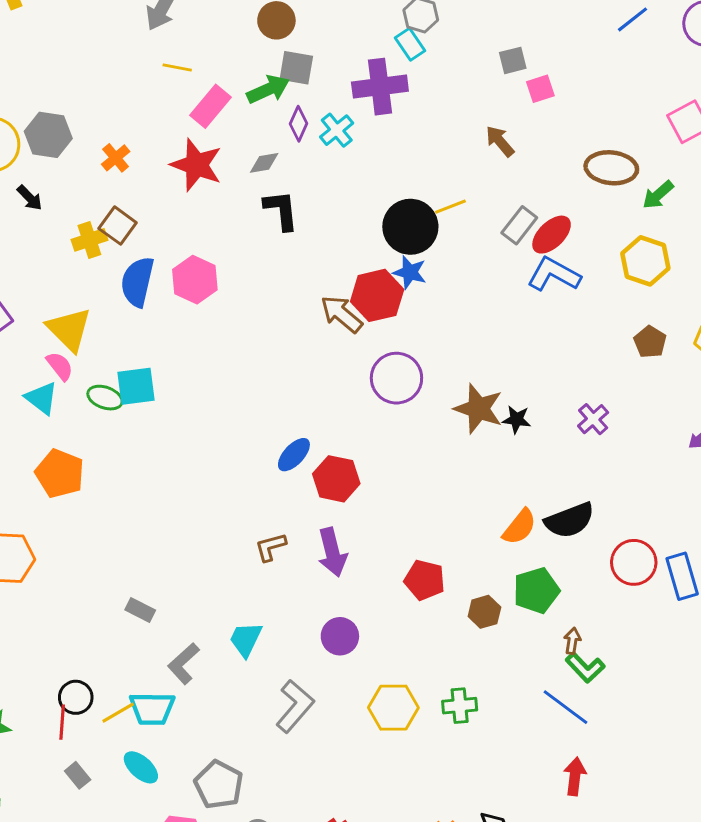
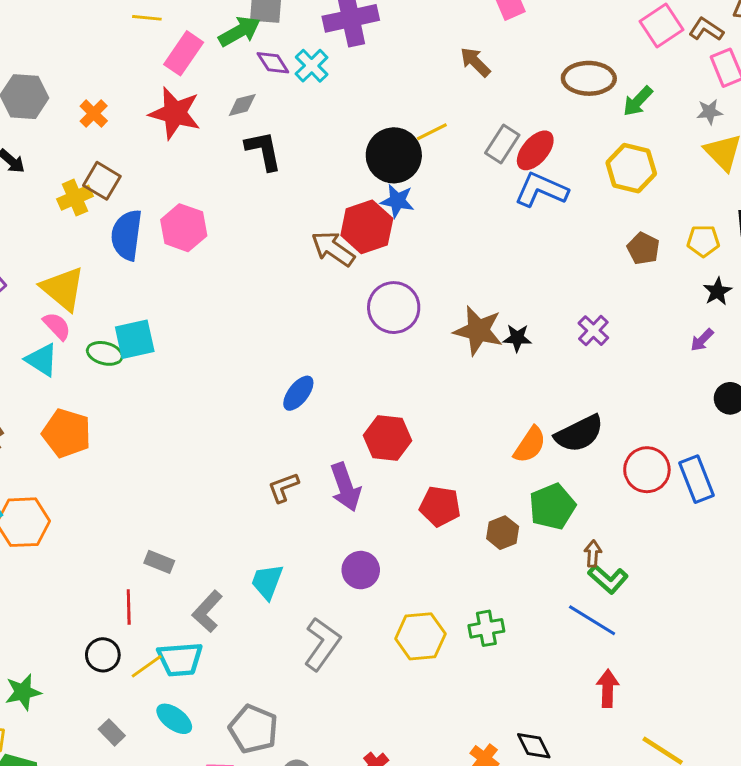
purple diamond: (299, 124) -> (273, 63), turned -52
red hexagon: (336, 479) -> (387, 438), moved
red line: (62, 722) -> (129, 607), moved

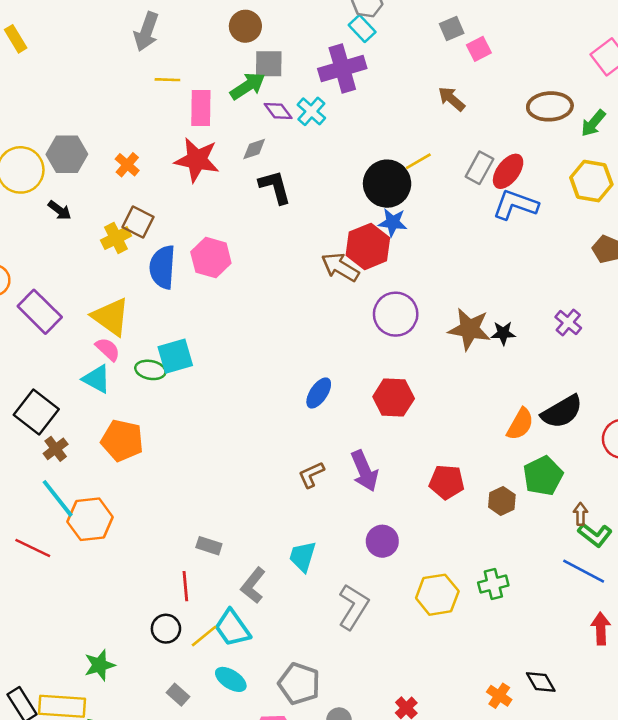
pink rectangle: (184, 53) -> (201, 108), turned -30
red hexagon: (387, 438) -> (394, 398), moved
cyan trapezoid: (180, 659) -> (232, 628), turned 63

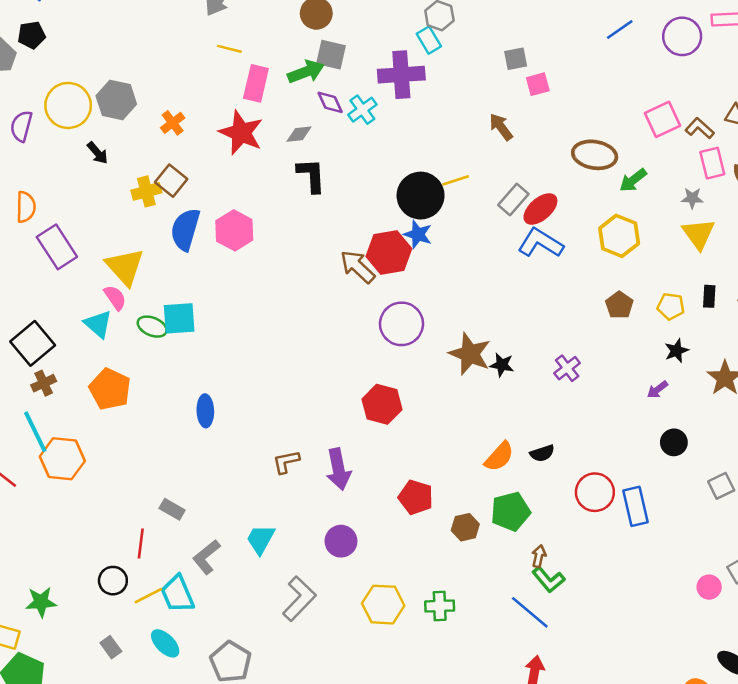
blue ellipse: (319, 393) -> (205, 411), moved, turned -48
black semicircle: (562, 412) -> (542, 453), size x0.6

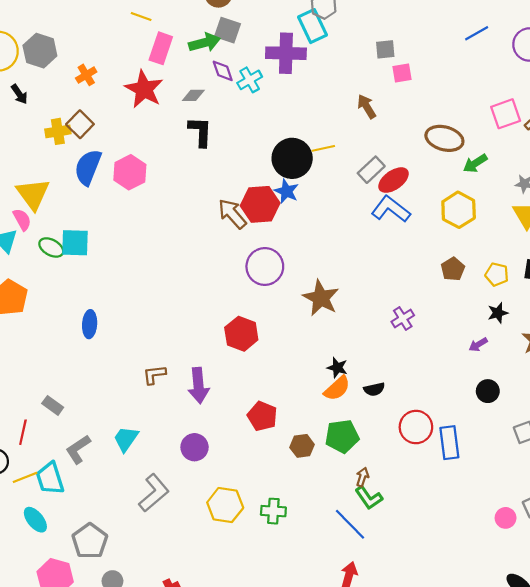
cyan rectangle: (429, 40) -> (313, 26), size x1.4
black star: (502, 365) -> (337, 368), moved

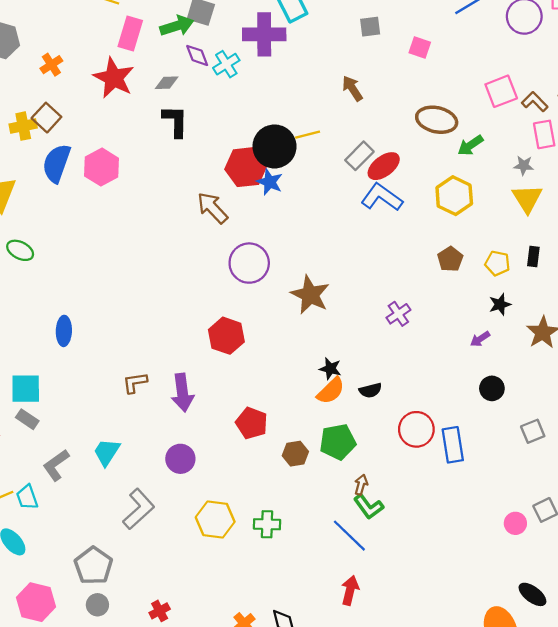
pink square: (402, 73) -> (420, 47), moved, turned 30
red hexagon: (260, 204) -> (246, 167), moved
cyan square: (75, 243) -> (26, 389), moved
cyan trapezoid: (50, 478) -> (27, 497), size x0.7
gray pentagon: (90, 541) -> (93, 566), moved

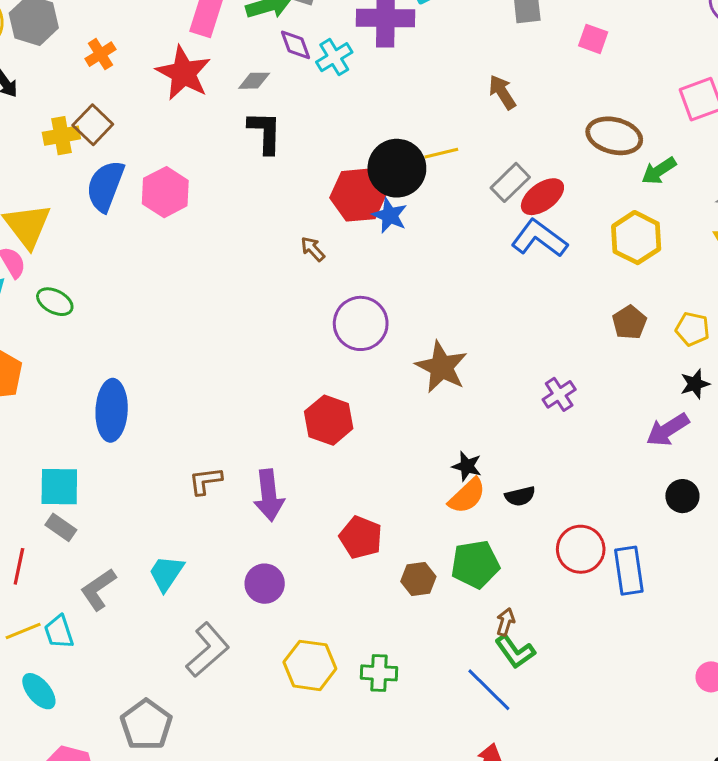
brown arrow: (212, 208) -> (313, 249), size x0.6
blue ellipse: (64, 331) -> (112, 410), size x1.5
purple arrow: (480, 339) -> (668, 430), size x1.6

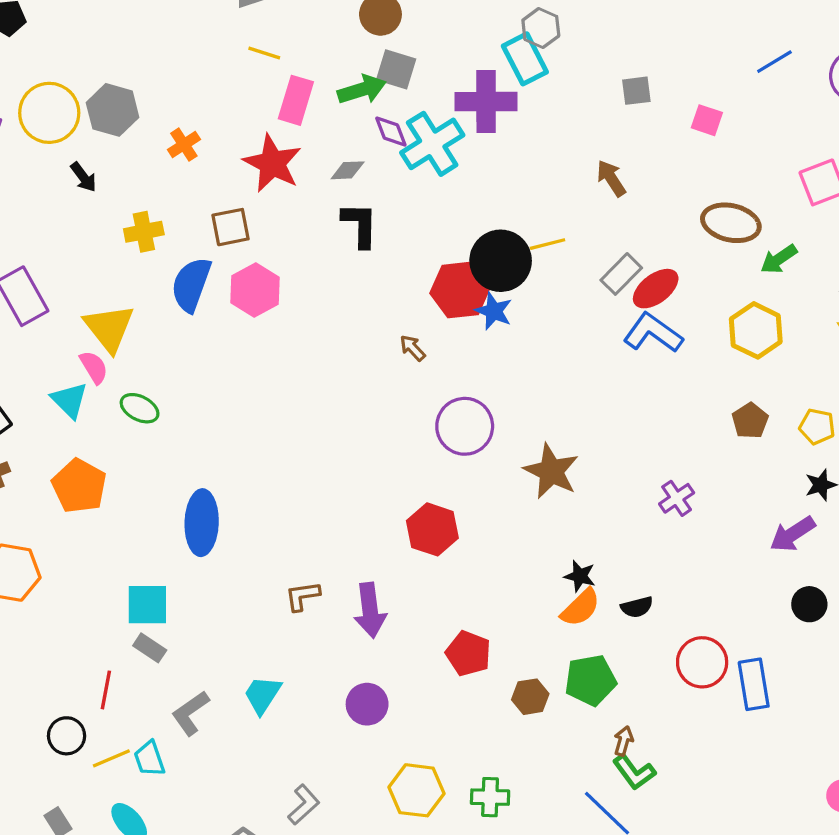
cyan cross: (334, 57) -> (432, 144), size x1.6
brown square: (93, 125) -> (231, 227), moved, turned 36
gray L-shape: (208, 650) -> (304, 805), moved, size x0.7

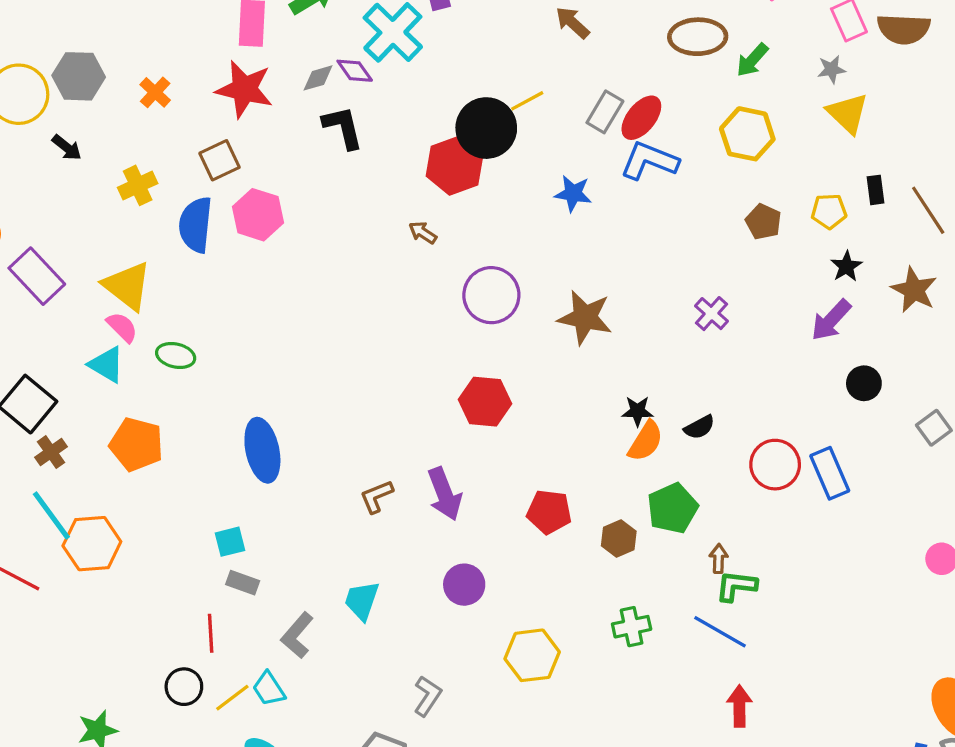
purple diamond: (391, 132) -> (355, 71), moved
blue star: (494, 311) -> (573, 193), moved
cyan square: (147, 605) -> (230, 542), size x0.7
green L-shape: (634, 772) -> (736, 586), turned 147
green cross: (490, 797) -> (632, 627), moved

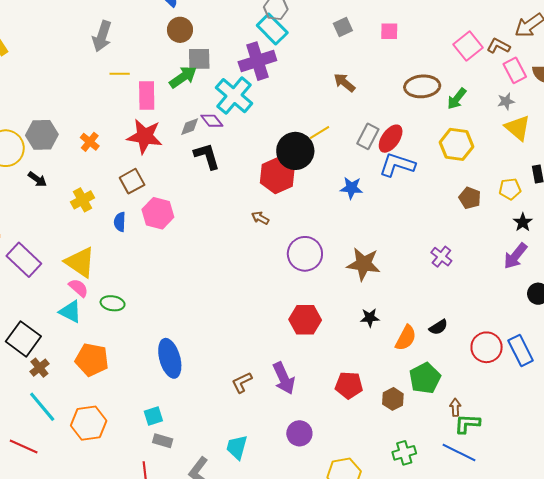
blue semicircle: (196, 225) -> (120, 222), size x0.6
black star: (637, 411) -> (370, 318), moved
orange hexagon: (92, 544) -> (89, 423), moved

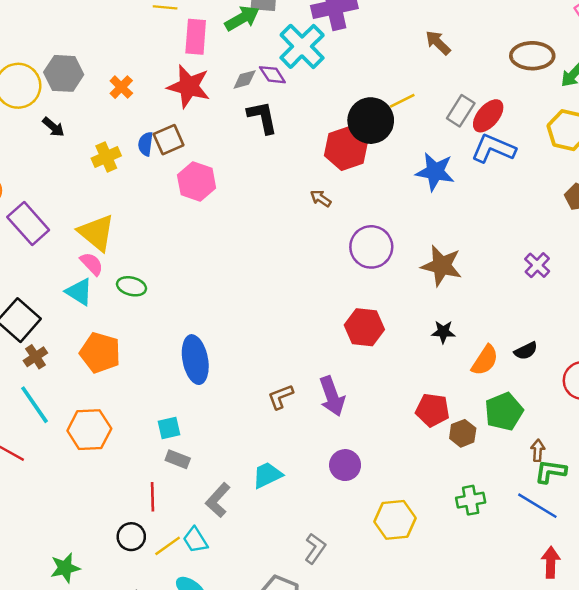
blue star: (351, 188) -> (435, 172), size x1.4
blue semicircle: (120, 222) -> (146, 144), moved
red pentagon: (349, 385) -> (433, 410), moved
cyan trapezoid: (237, 447) -> (267, 475), turned 44

